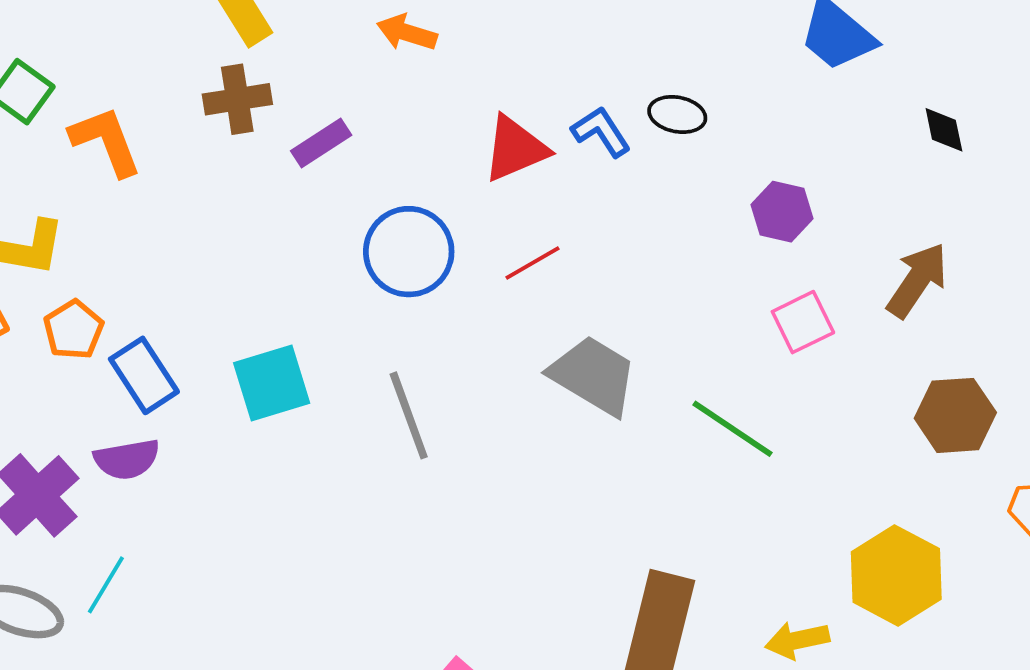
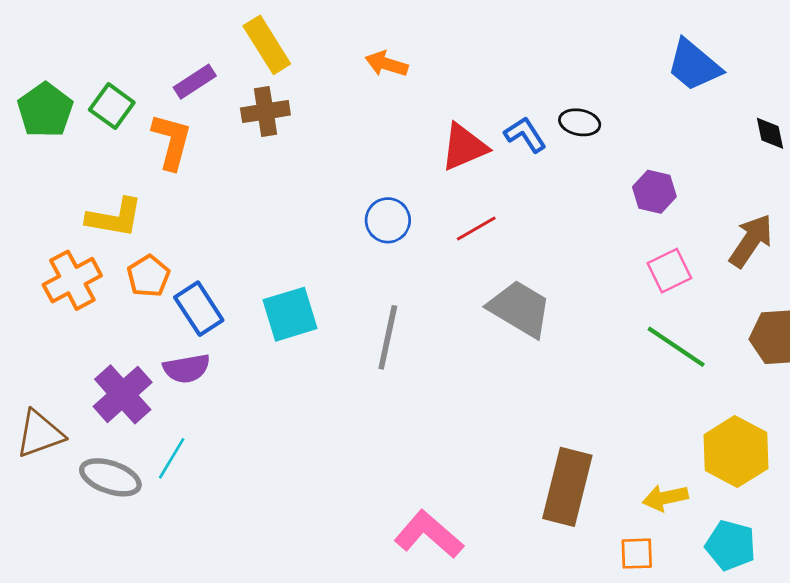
orange L-shape: (106, 141) -> (172, 141), turned 36
purple rectangle: (321, 143) -> (195, 82), moved
blue circle: (409, 252) -> (388, 220), size x0.7
gray line: (409, 415) -> (388, 337), turned 32
green line: (732, 429) -> (676, 347), moved

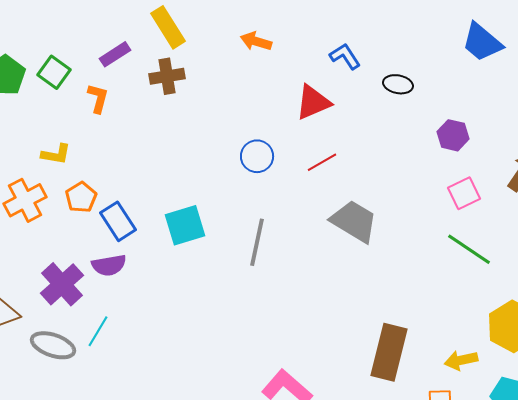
blue L-shape: (525, 135) -> (345, 56), moved
orange L-shape: (172, 141) -> (98, 98), size x0.7
yellow L-shape: (114, 218) -> (56, 154), size x0.7

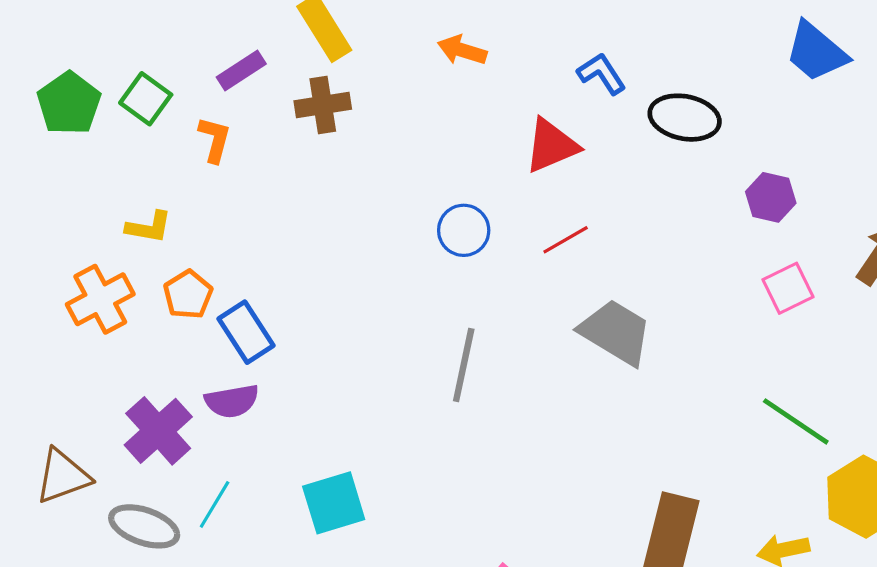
black ellipse: (398, 84) -> (685, 118), size x1.5
cyan square: (185, 225) -> (334, 503), moved
green line: (469, 249) -> (796, 421), moved

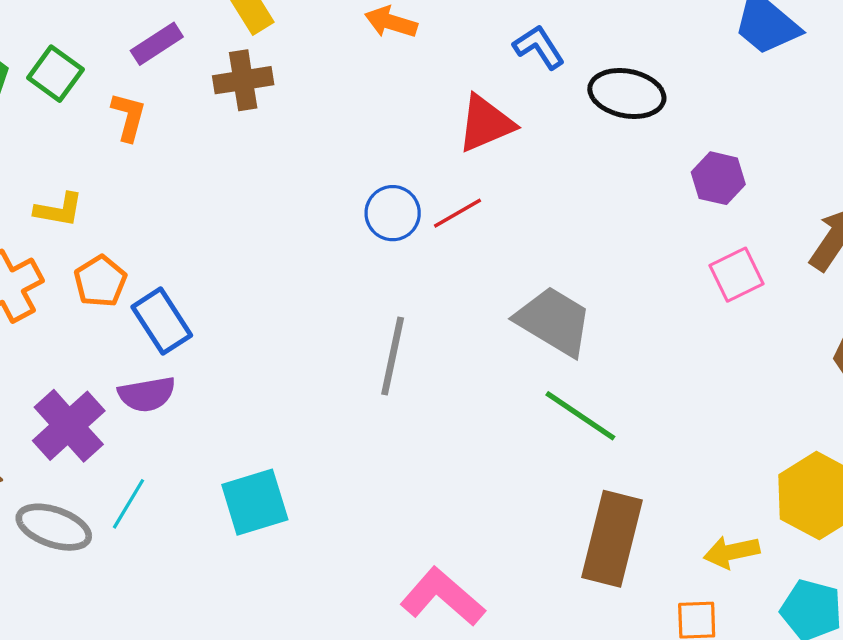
red line: (566, 240) -> (457, 213), moved
green line: (796, 421) -> (580, 416), moved

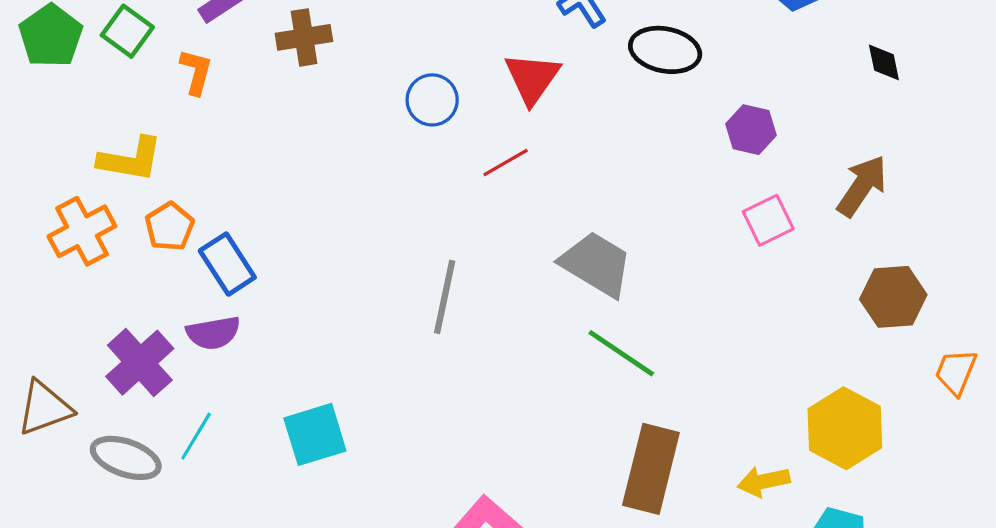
red triangle: (486, 123) -> (532, 78), turned -32
yellow L-shape: (59, 210) -> (130, 159), size x1.4
blue circle: (393, 213) -> (432, 100), moved

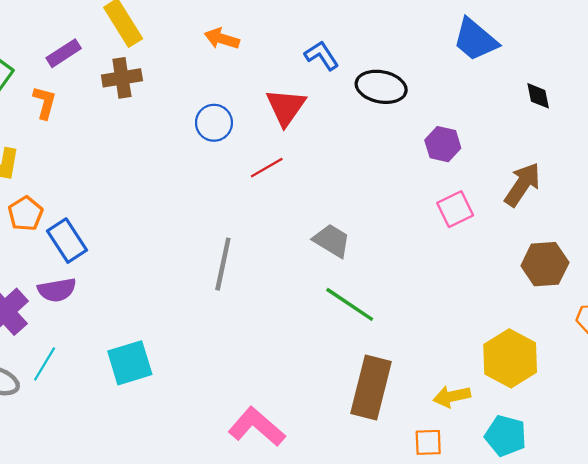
gray trapezoid: (596, 264) -> (332, 241), size x0.7

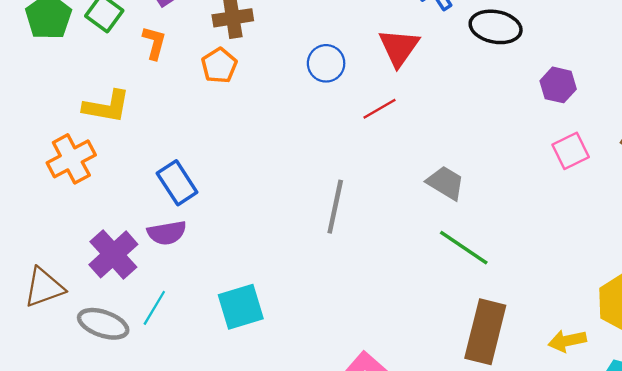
orange pentagon: (25, 214) -> (219, 66), moved

